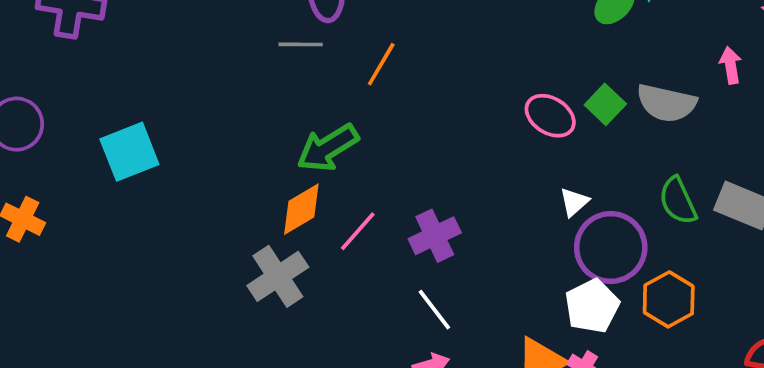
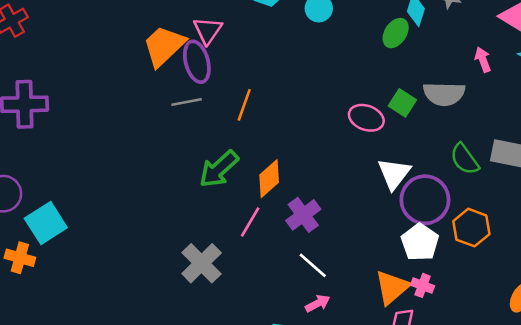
cyan square: (129, 152) -> (46, 223), moved
white triangle: (574, 202) -> (394, 174), size x1.6
orange diamond: (301, 209) -> (269, 179), moved

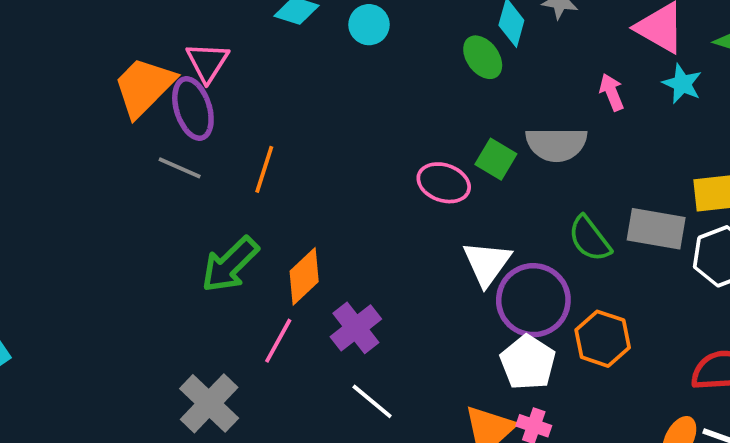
green ellipse: (396, 33) -> (483, 57), turned -68
gray line: (187, 102) -> (180, 168), turned 36

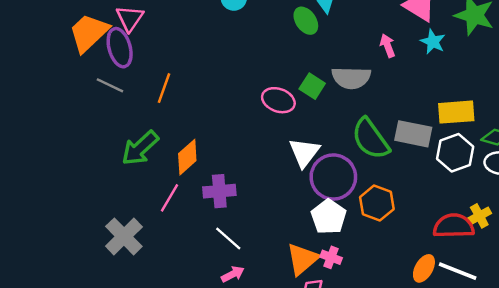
green semicircle: (590, 239) -> (371, 139), size x1.4
purple cross: (356, 328) -> (219, 191), turned 32

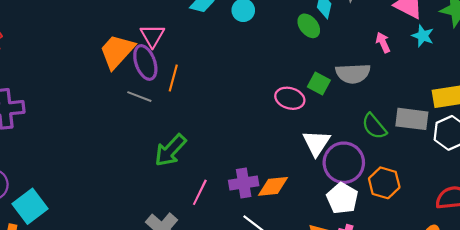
orange line: (164, 88) -> (173, 78), moved
green semicircle: (371, 139) -> (374, 126), size x0.7
orange diamond: (187, 157) -> (273, 186), moved, turned 40

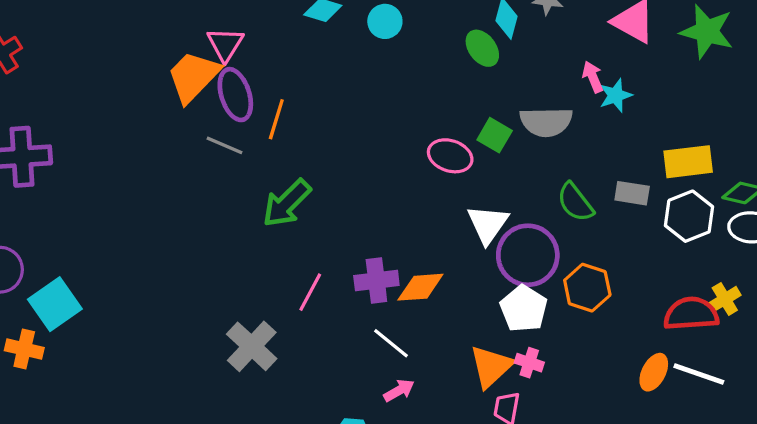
pink triangle: (152, 36) -> (225, 44), moved
cyan star: (423, 36) -> (616, 95), moved, turned 30
gray rectangle: (412, 119) -> (632, 193), size x0.7
green arrow: (170, 150) -> (287, 203), moved

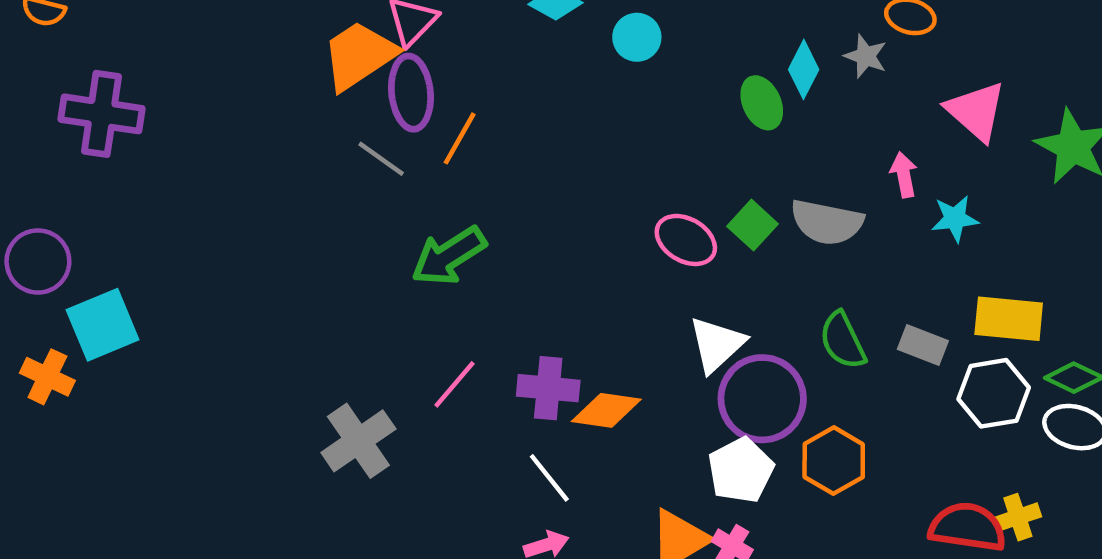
cyan star: (616, 95) -> (955, 219), moved

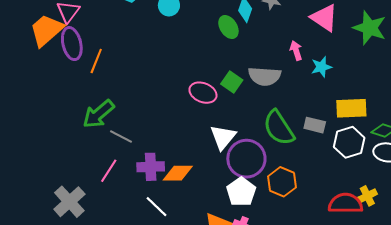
gray line: (381, 159) -> (121, 136), moved
green semicircle: (843, 341) -> (279, 128), size x1.4

